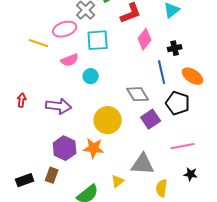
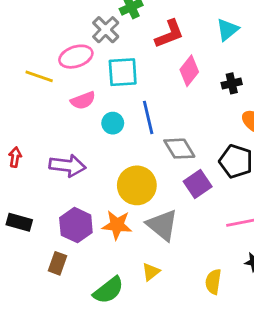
blue line: (162, 72) -> (148, 117), moved
gray triangle: (143, 164) -> (162, 225), moved, turned 35
black rectangle: (25, 180) -> (19, 222), moved, turned 36

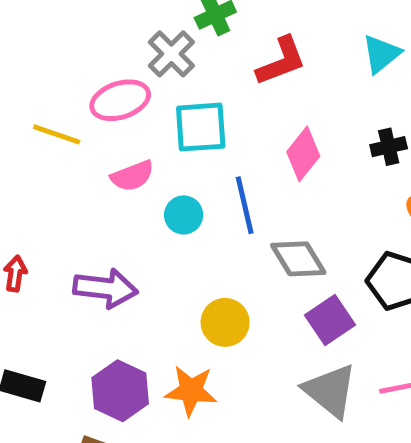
pink diamond: (189, 71) -> (303, 154), moved
yellow circle: (137, 185) -> (225, 322), size x0.7
gray triangle: (162, 225) -> (330, 391), moved

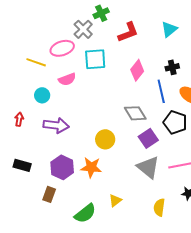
blue line: (245, 205) -> (161, 91), moved
cyan circle: (184, 215) -> (42, 95), moved

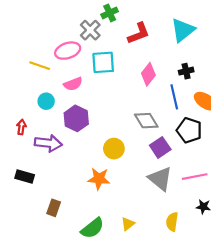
cyan triangle: (169, 29) -> (183, 30), size x1.4
purple arrow: (56, 125) -> (48, 143), moved
purple hexagon: (62, 167) -> (76, 118), moved
yellow triangle: (115, 200) -> (128, 224), moved

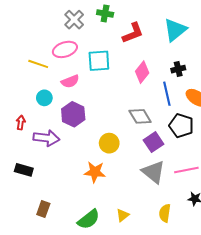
green cross: (110, 13) -> (105, 13), turned 35
gray cross: (90, 30) -> (74, 20), moved
brown rectangle: (54, 208) -> (43, 209), moved

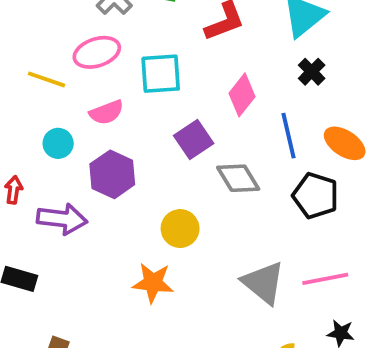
black cross: (178, 69) -> (312, 72), moved, turned -32
purple square: (153, 142) -> (194, 139), moved

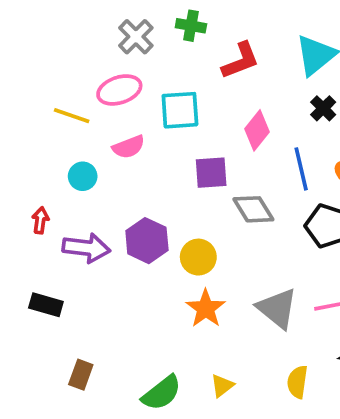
purple square: (194, 139) -> (211, 173), turned 30
purple hexagon: (112, 174) -> (147, 241), moved
orange star: (153, 283) -> (206, 308), moved, turned 30

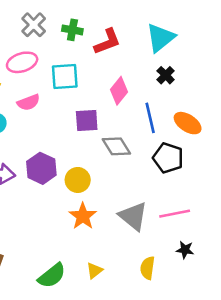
green cross: (191, 26) -> (72, 30), moved

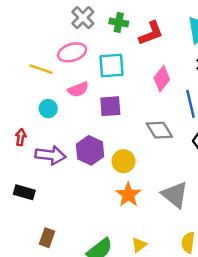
purple square: (87, 120) -> (110, 106), moved

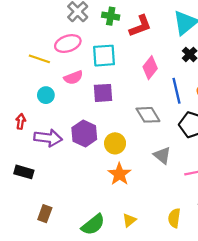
gray triangle: (175, 195) -> (162, 155), moved, size x0.7

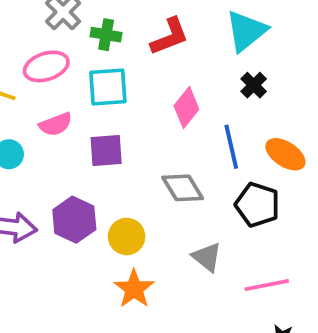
green cross: (111, 16) -> (106, 35), moved

